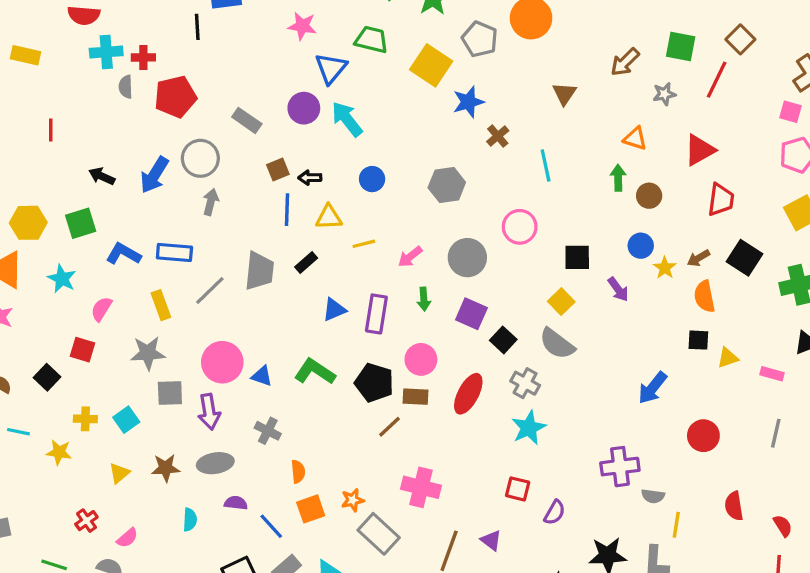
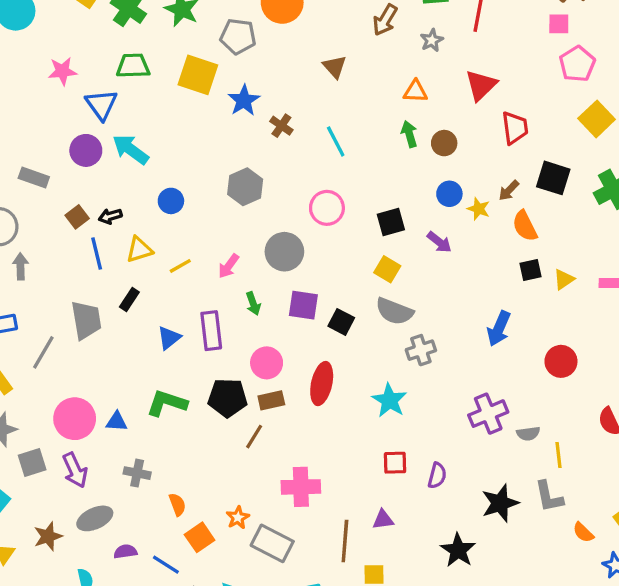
gray cross: (525, 383) -> (421, 350), moved, turned -32
purple triangle: (491, 540) -> (383, 520), turned -30

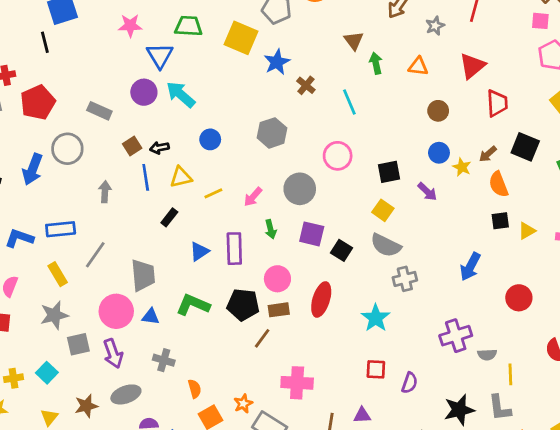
green arrow: (409, 134) -> (376, 63), moved
gray arrow: (21, 266) -> (105, 192), moved
gray trapezoid: (86, 320) -> (143, 275), moved

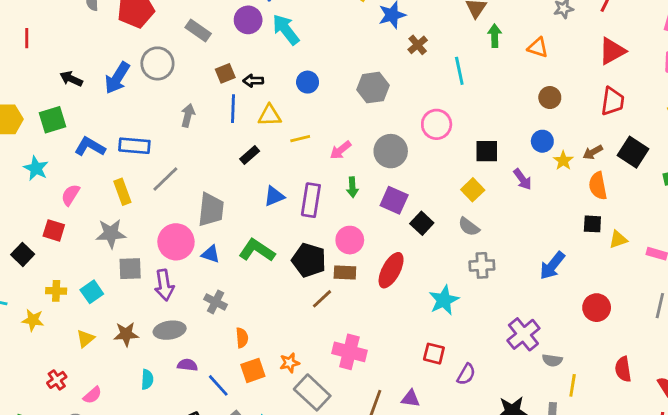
red triangle: (472, 66) -> (612, 51), moved
gray semicircle: (386, 245) -> (469, 227), size x0.7
purple cross: (456, 336) -> (523, 334), turned -32

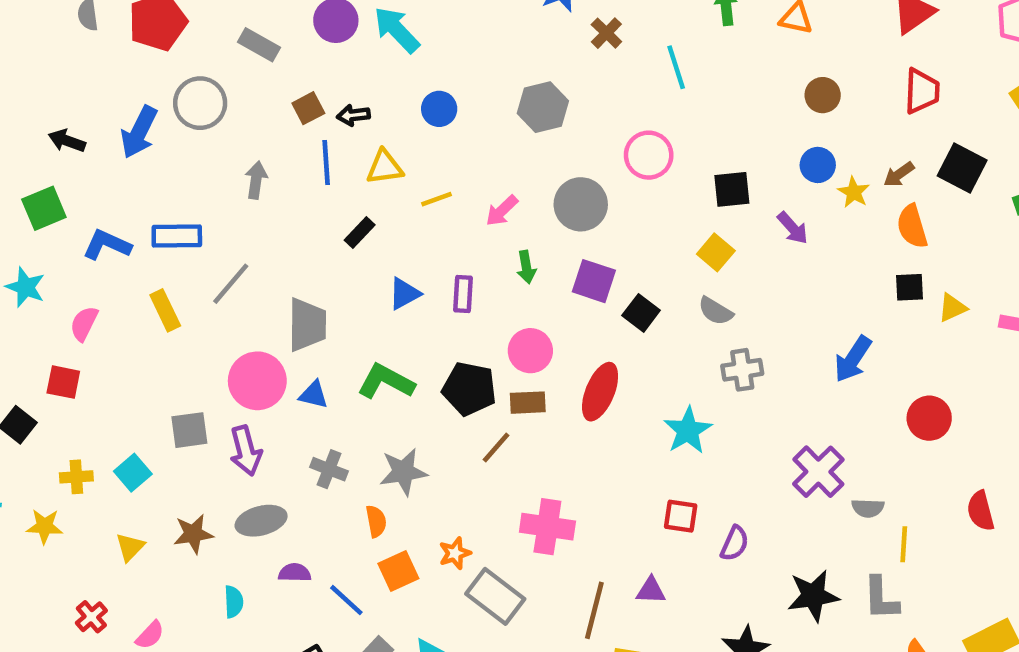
purple rectangle: (311, 200) -> (463, 294), size x0.7
gray star: (111, 234) -> (403, 472), moved

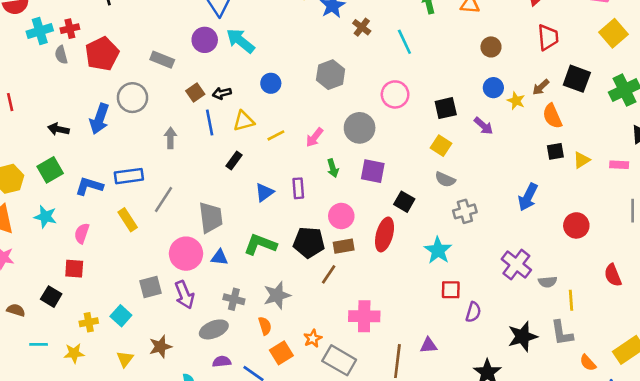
black square: (641, 313) -> (404, 202), moved
red square: (681, 516) -> (451, 290), moved
gray ellipse: (261, 521) -> (214, 329), moved

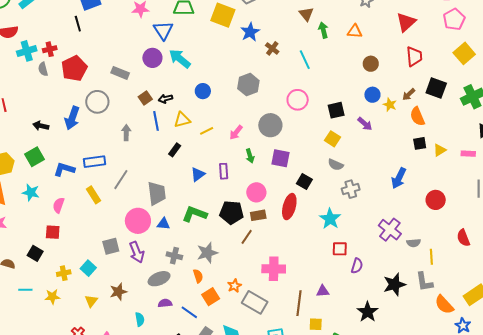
orange semicircle: (588, 363) -> (444, 305), size x1.5

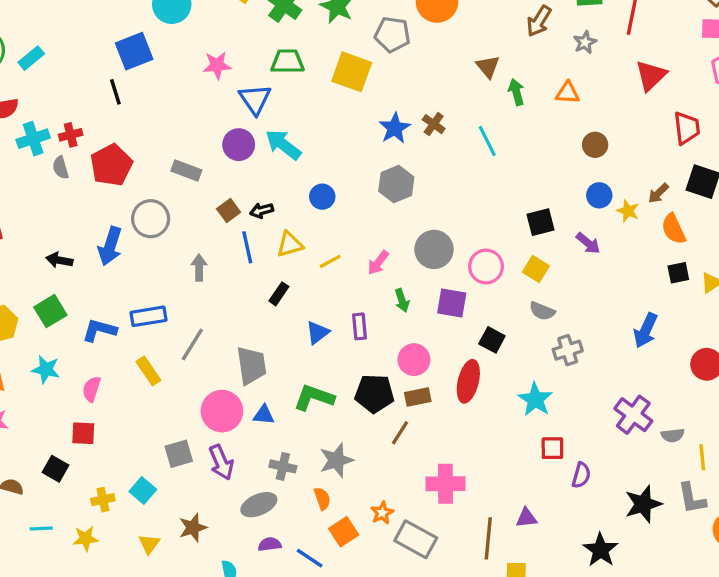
blue star: (250, 32) -> (395, 128), moved
red trapezoid: (414, 56) -> (687, 128), moved
pink circle: (298, 100) -> (486, 267), moved

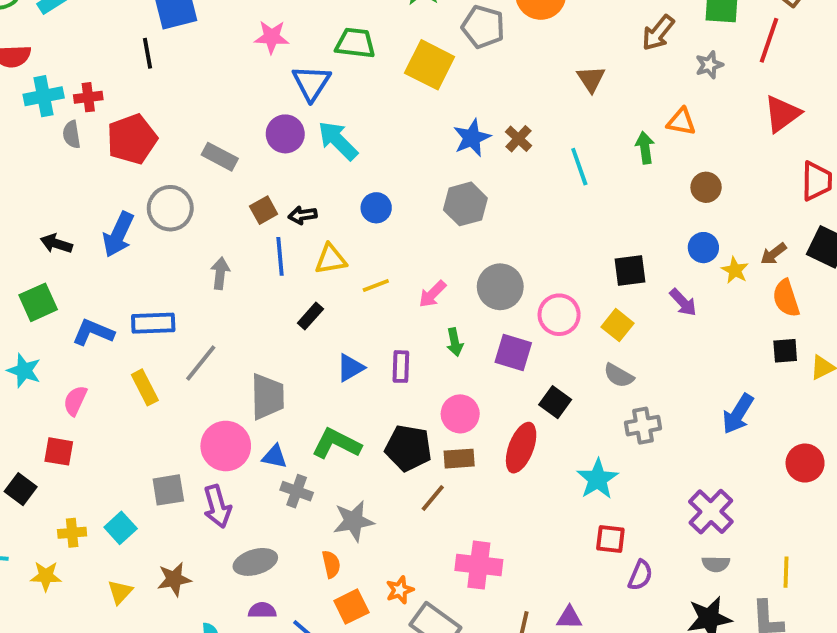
green arrow: (516, 92) -> (645, 148), moved
gray semicircle: (673, 435) -> (716, 564), moved
gray cross: (283, 466) -> (297, 491), moved

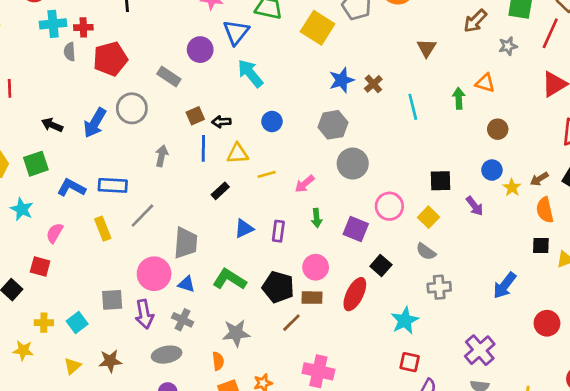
purple circle: (285, 134) -> (200, 50), moved
gray circle: (500, 287) -> (353, 164), moved
gray cross: (297, 491) -> (183, 320), moved

